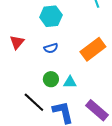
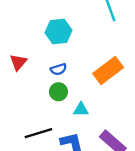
green circle: (51, 79) -> (59, 92), moved
black line: (34, 102) -> (38, 133), turned -60

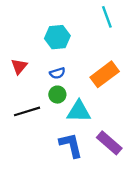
cyan triangle: (81, 109) -> (79, 111), size x1.6
black line: (38, 133) -> (27, 111), moved

